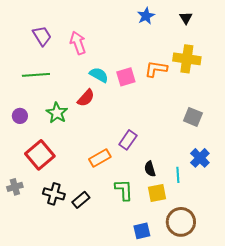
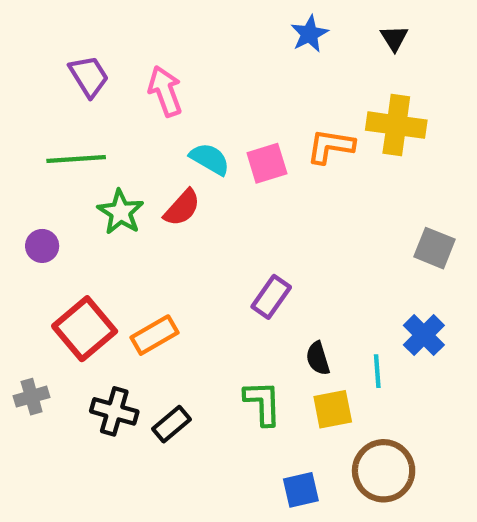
green star: (57, 113) -> (121, 212), moved
gray square: (193, 117) -> (435, 248), moved
orange rectangle: (100, 158) -> (155, 335), moved

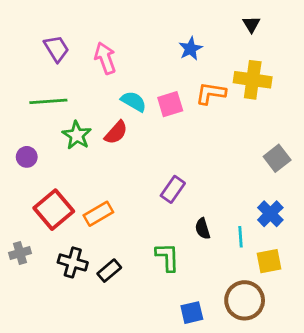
blue star: (309, 34) -> (190, 49), moved
gray square: (435, 248) -> (277, 158), turned 30
yellow square: (333, 409) -> (269, 261), moved

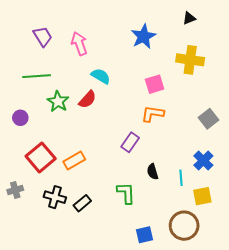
black triangle: (251, 24) -> (189, 18), turned 40
blue star: (190, 49) -> (143, 36), size x1.4
orange L-shape: (211, 93) -> (153, 114), moved
pink square: (170, 104) -> (155, 84), moved

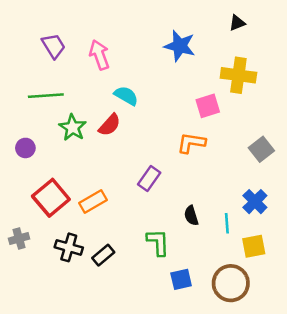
blue star: (143, 36) -> (180, 46), turned -30
pink square: (155, 84) -> (208, 106), moved
purple rectangle: (130, 142) -> (149, 179), moved
blue square: (144, 235) -> (181, 279), moved

